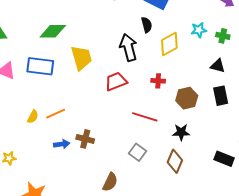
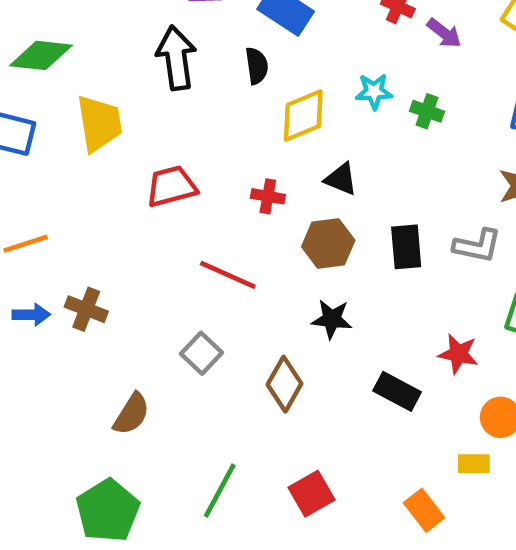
black arrow: (128, 47) -> (176, 58), moved
black triangle: (218, 66) -> (341, 179), moved
black star: (181, 132) -> (332, 319), moved

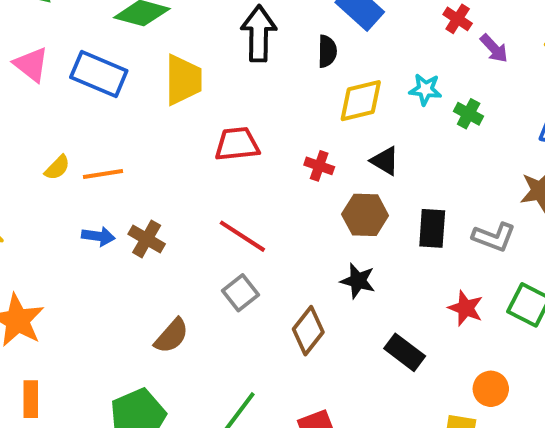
red line: (228, 275) -> (242, 236), moved
red star: (458, 354) -> (466, 308), moved

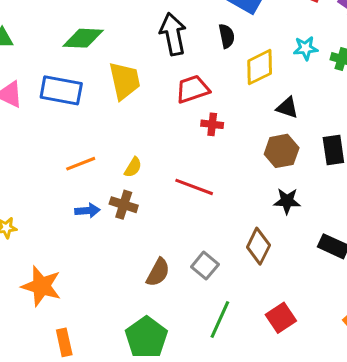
red trapezoid: (237, 144) -> (193, 89), moved
red cross: (319, 166) -> (212, 124), moved
yellow semicircle: (57, 168) -> (133, 167), moved
gray square: (241, 293) -> (205, 266), moved

